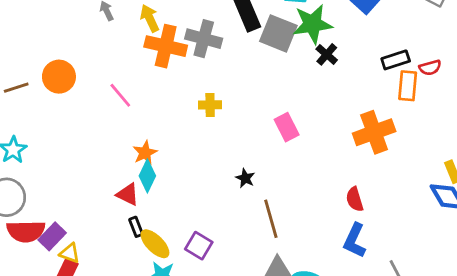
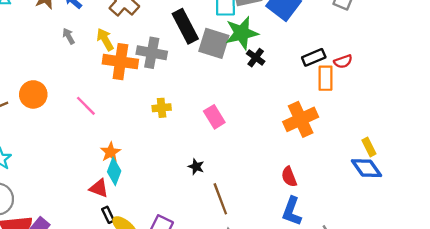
pink rectangle: (287, 127) -> (214, 117), moved

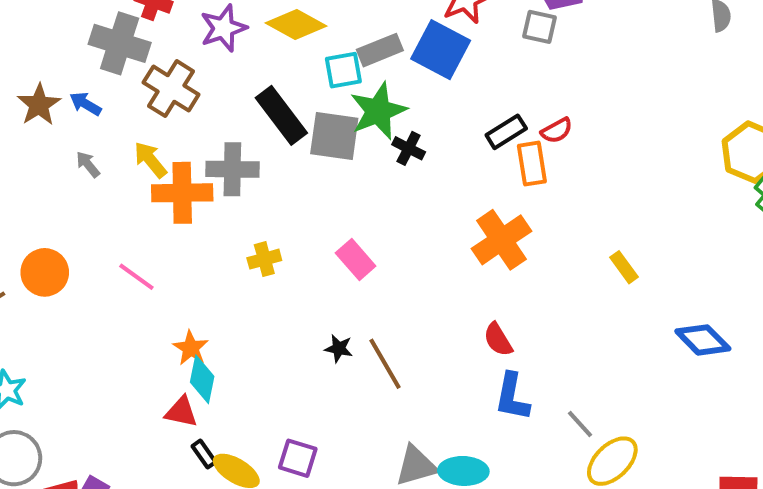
blue diamond: (367, 168) -> (703, 340), moved
brown line: (220, 199) -> (385, 364), moved

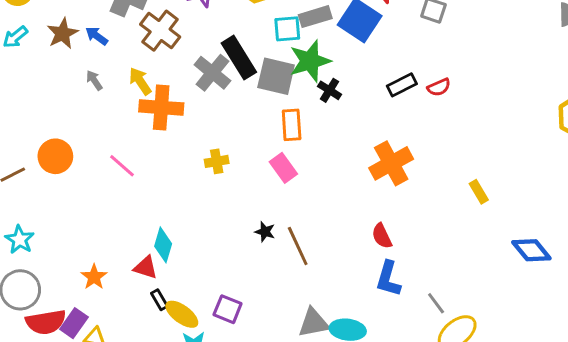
orange rectangle: (532, 164) -> (292, 125), moved
gray cross: (232, 169) -> (212, 73), moved, turned 33
orange star: (191, 348) -> (94, 277), moved

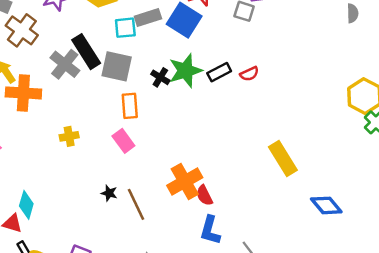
green star: (310, 61) -> (185, 71), moved
orange cross: (391, 163) -> (185, 181), moved
yellow rectangle: (479, 192) -> (283, 158), size x1.8

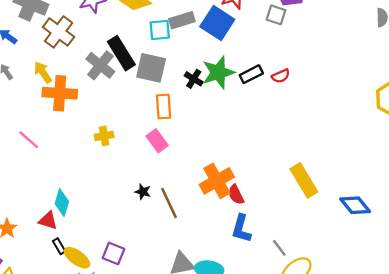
yellow rectangle: (283, 158) -> (304, 180), moved

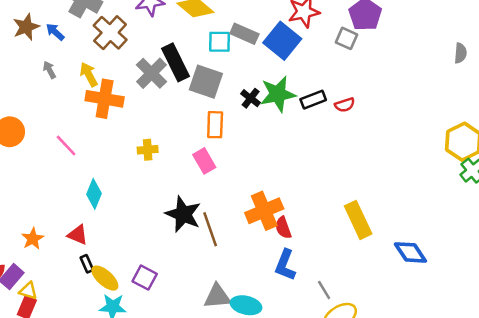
gray rectangle: (182, 20) -> (244, 34), turned 35
black star: (143, 192) -> (183, 214), size x2.0
cyan diamond: (62, 203) -> (94, 194), moved

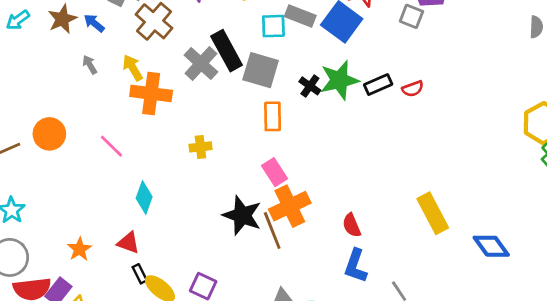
pink rectangle: (204, 161) -> (274, 172), moved
orange cross: (264, 211) -> (290, 206), moved

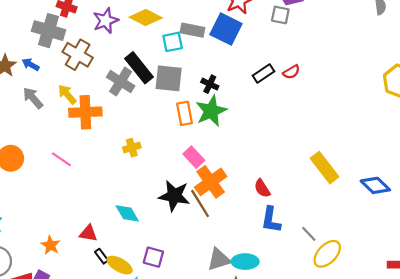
gray arrow: (90, 65) -> (33, 98), size x1.5
green star: (339, 80) -> (211, 111), moved
cyan diamond: (144, 197) -> (127, 213), moved, turned -40

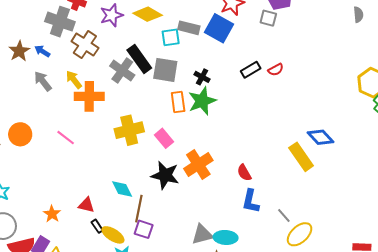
yellow cross: (132, 148) -> (129, 130), size x1.8
pink rectangle: (194, 157) -> (164, 138), moved
blue diamond: (375, 185) -> (320, 137), moved
brown line: (200, 204) -> (139, 209), moved, turned 40

